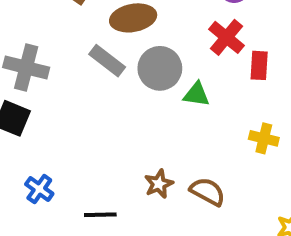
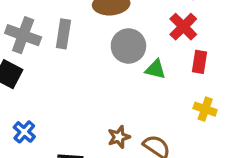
gray rectangle: (107, 61) -> (63, 34), moved, turned 56
red rectangle: (259, 65) -> (200, 62), moved

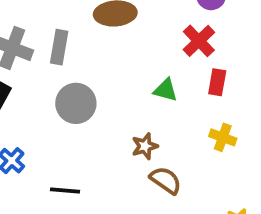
gray circle: (128, 46) -> (76, 103), moved
brown star: (119, 137) -> (145, 146), moved

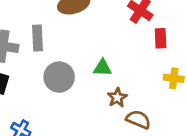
green triangle: (166, 90) -> (102, 68), moved

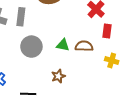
brown star: (117, 98) -> (58, 76), moved
brown semicircle: (138, 119) -> (84, 46), moved, turned -30

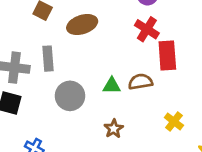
red rectangle: (107, 31) -> (167, 56), size x1.5
yellow cross: (112, 61) -> (174, 121), moved, turned 32

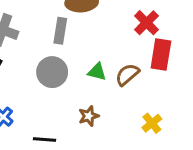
gray rectangle: (48, 59) -> (60, 31), moved
brown semicircle: (140, 82) -> (127, 75), turned -45

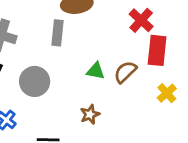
gray circle: (52, 72) -> (35, 81), moved
yellow cross: (152, 123) -> (167, 93), moved

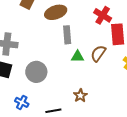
gray rectangle: (57, 33) -> (67, 35), moved
brown star: (90, 114) -> (80, 96), moved

